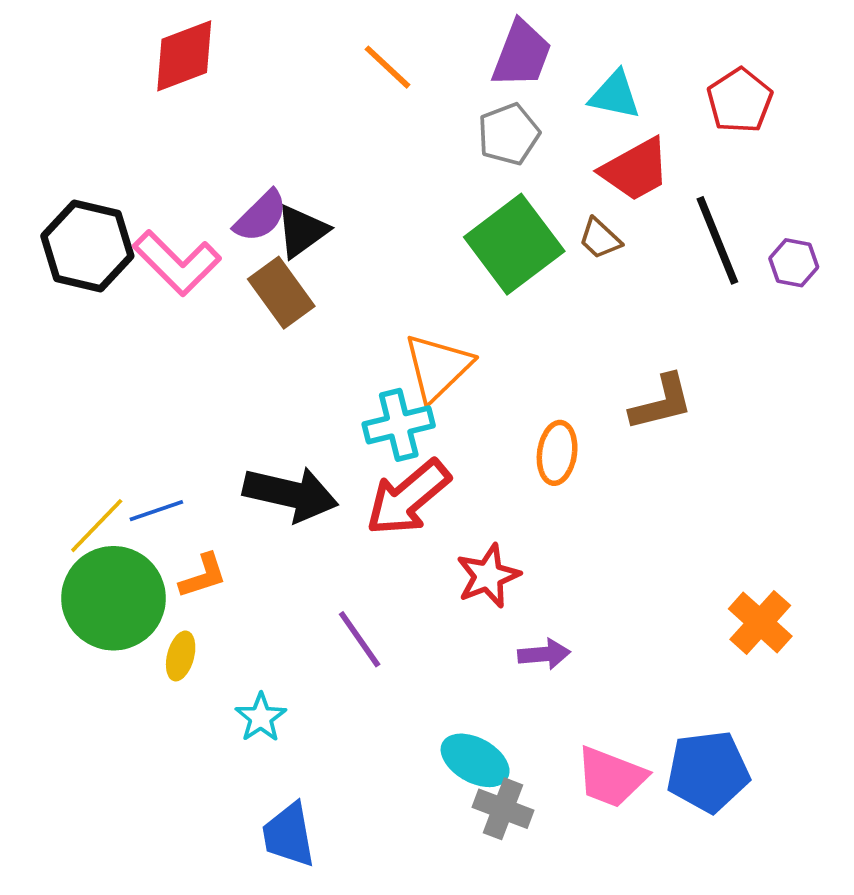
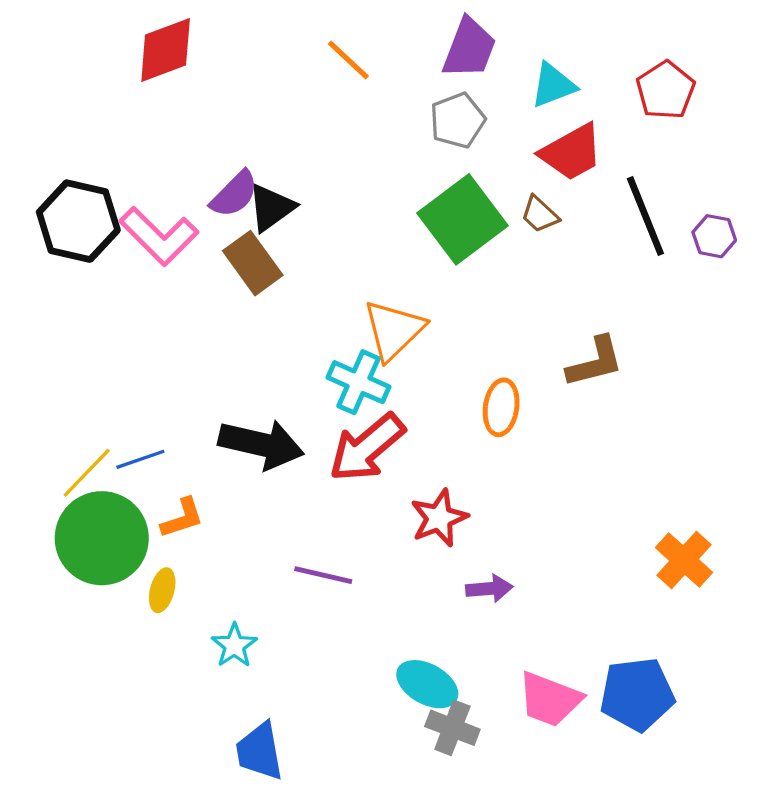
cyan triangle: (615, 95) -> (553, 85), turned -33
cyan cross: (399, 425) -> (358, 382), turned 38
purple line: (360, 639) -> (323, 575), turned -42

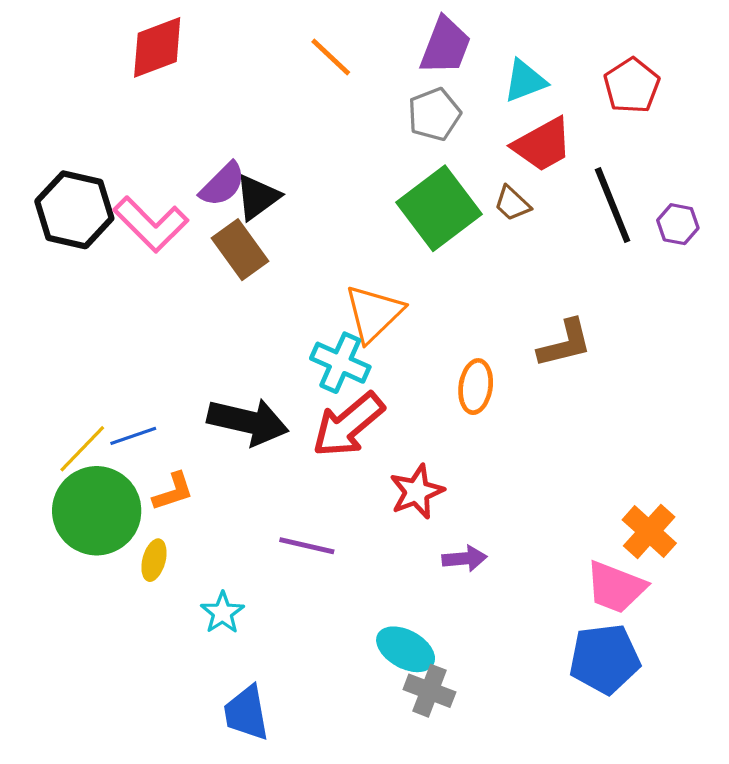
pink trapezoid: (550, 699) -> (616, 587), moved

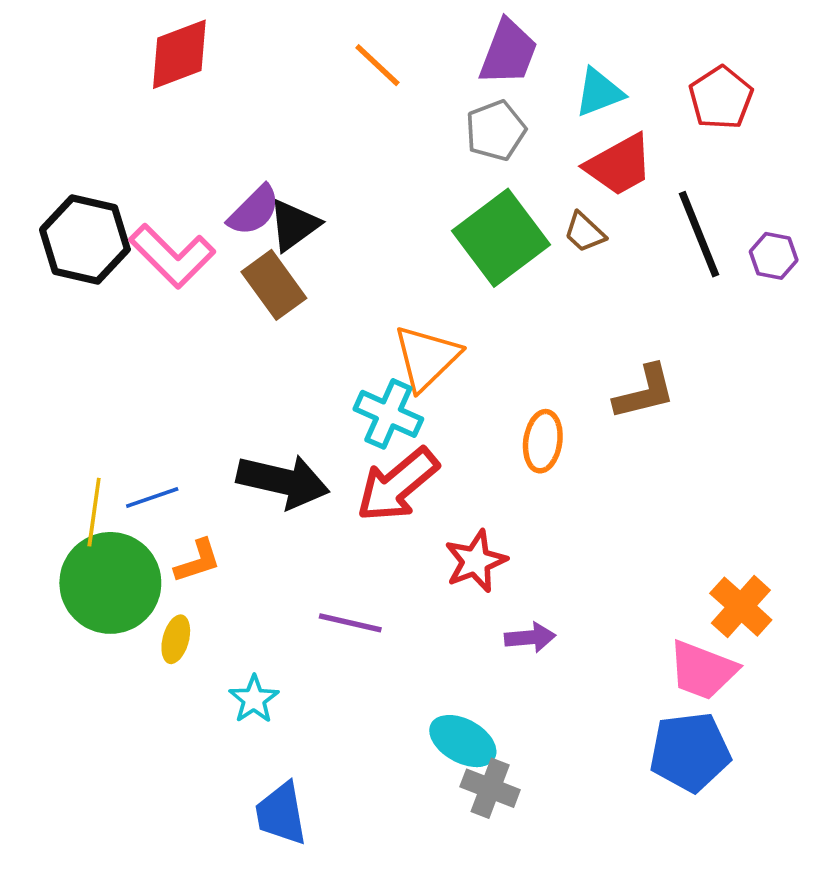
yellow line: (82, 449) -> (94, 512), turned -36

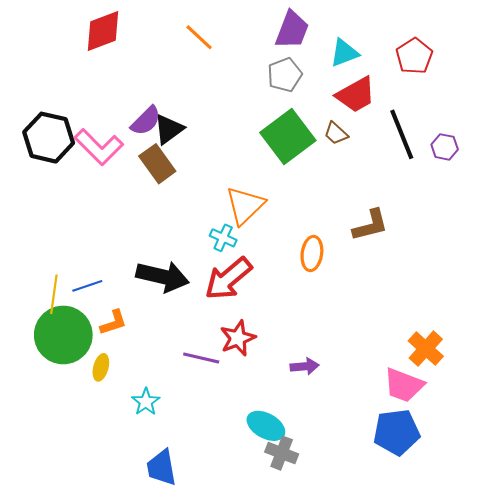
orange line: (377, 65) -> (199, 37), moved
cyan cross: (388, 414) -> (223, 238), size x0.7
red star: (476, 561) -> (238, 338), moved

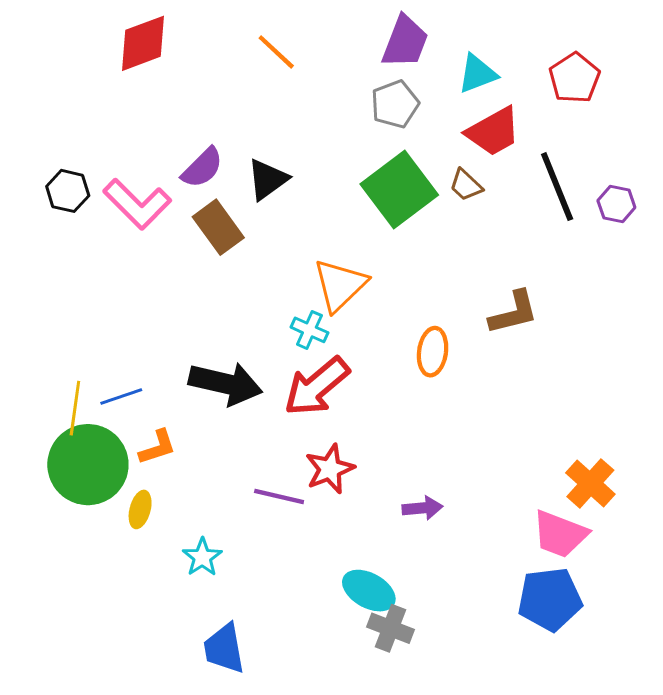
black triangle: (169, 129) -> (267, 179), moved
black hexagon: (49, 138) -> (68, 191), size x0.6

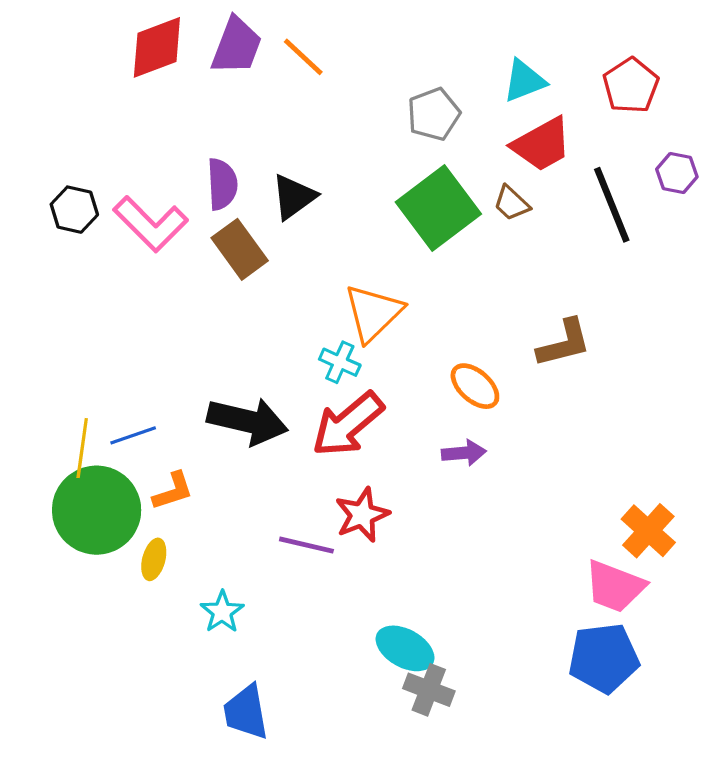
purple trapezoid: (405, 42) -> (236, 46), moved
purple semicircle: (202, 168) -> (222, 184), turned -48
purple hexagon: (616, 204) -> (677, 173), moved
orange ellipse: (433, 352) -> (475, 386), turned -57
purple arrow: (422, 508) -> (464, 453), moved

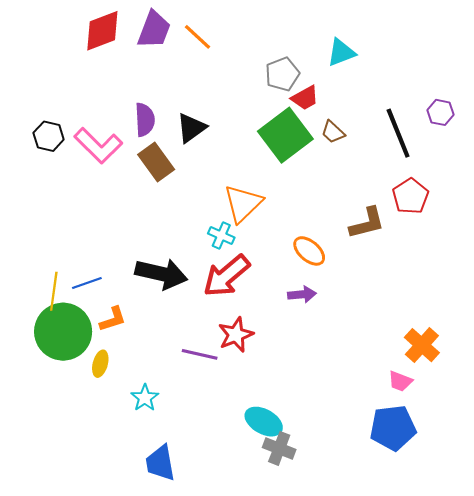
red pentagon: (631, 86) -> (410, 196), moved
red trapezoid: (542, 144) -> (305, 98), moved, size x0.7
pink trapezoid: (615, 586) -> (400, 381), size x0.6

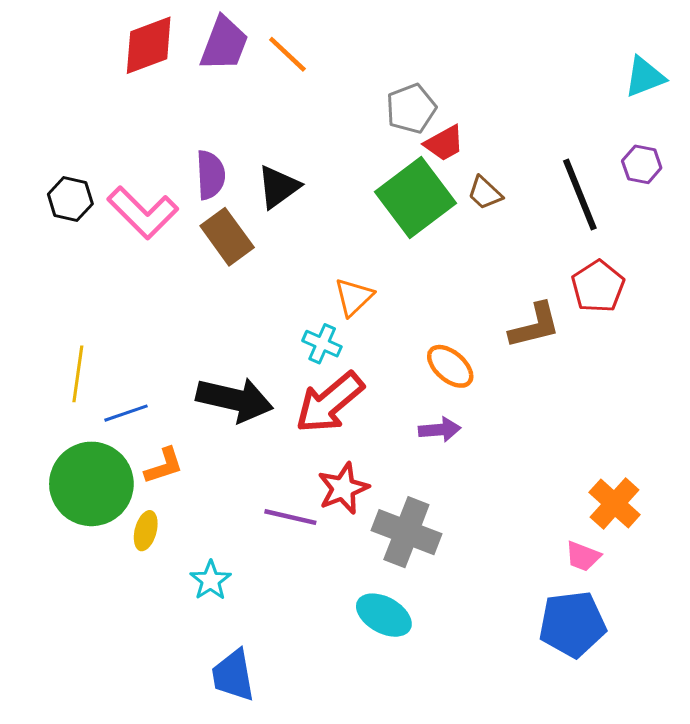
cyan triangle: (341, 52) -> (645, 77), moved
orange triangle: (243, 203) -> (354, 297), size x0.7
yellow line: (54, 291) -> (78, 374), moved
gray cross: (279, 448) -> (406, 532), moved, size x1.4

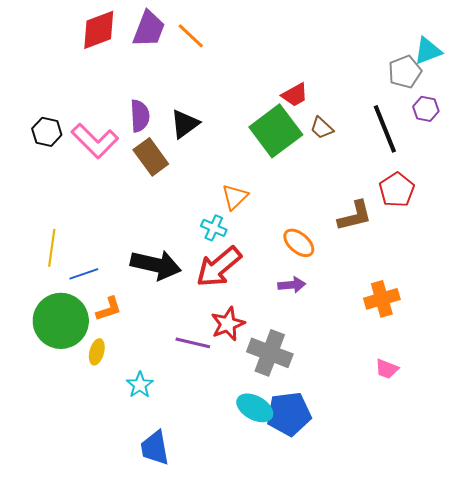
gray pentagon: (411, 109) -> (405, 72), moved
orange cross: (615, 504) -> (382, 299), moved, turned 32
blue pentagon: (572, 624) -> (289, 414), moved

